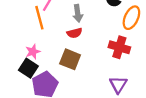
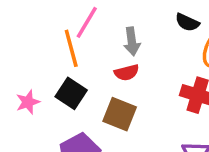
pink star: (33, 52) -> (28, 102), moved
black square: (28, 68) -> (71, 93), moved

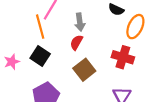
red semicircle: (127, 73) -> (76, 42), turned 133
brown square: (120, 114) -> (84, 70), moved, turned 30

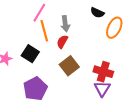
orange line: (40, 27) -> (44, 31), moved
red cross: (123, 57) -> (103, 72), moved

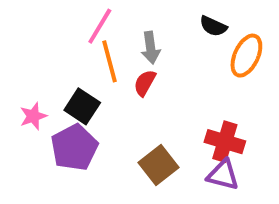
brown square: (69, 66) -> (158, 165), moved
purple pentagon: (35, 89) -> (74, 147), moved
purple triangle: (102, 89) -> (223, 175), turned -48

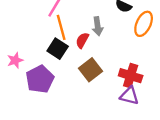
gray arrow: (151, 48) -> (98, 26), moved
black square: (82, 106) -> (58, 49), moved
brown square: (158, 165) -> (91, 70), moved

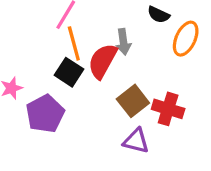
red semicircle: (82, 40) -> (103, 61), size x1.6
brown square: (91, 70) -> (133, 101), moved
purple triangle: (129, 96) -> (136, 141), moved

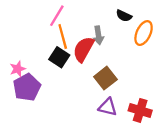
red cross: (168, 109) -> (140, 110), moved
purple pentagon: (45, 114) -> (27, 87), moved

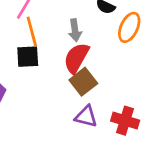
red semicircle: (83, 49) -> (76, 58), moved
black square: (59, 57) -> (28, 57), turned -36

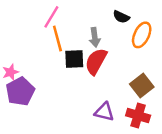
black square: (28, 57) -> (74, 59), moved
brown square: (83, 82) -> (142, 85), moved

